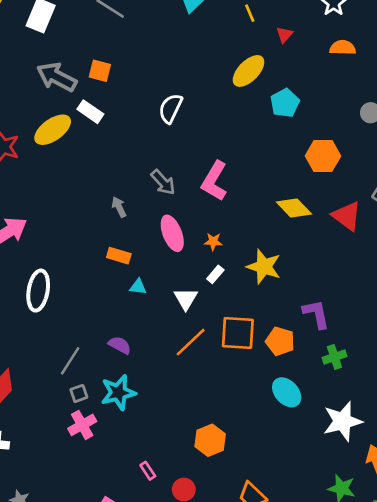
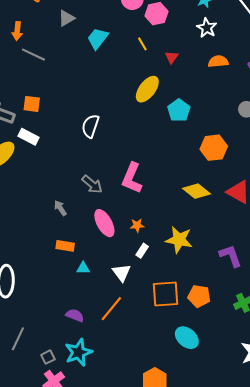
purple L-shape: (316, 314) -> (231, 256), moved
orange line: (191, 342) -> (111, 309), moved
gray line: (70, 361) -> (18, 339), moved
cyan ellipse: (287, 392) -> (187, 338), moved

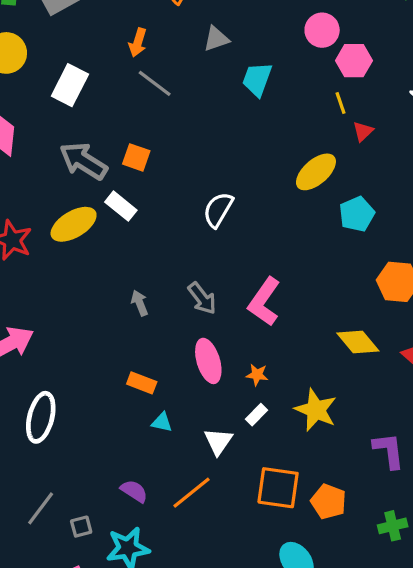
cyan trapezoid: (98, 38) -> (257, 79), turned -30
yellow line: (142, 44) -> (340, 103), moved
gray arrow: (60, 208) -> (140, 303), moved
gray square: (48, 357) -> (81, 527), moved

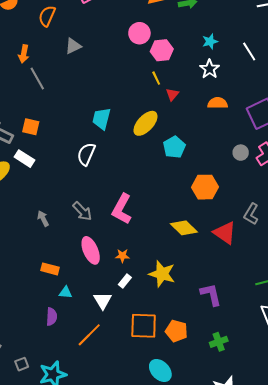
cyan trapezoid: (257, 79) -> (102, 119), moved
gray line: (155, 83) -> (37, 79), turned 30
purple semicircle: (134, 491) -> (52, 317), moved, turned 66

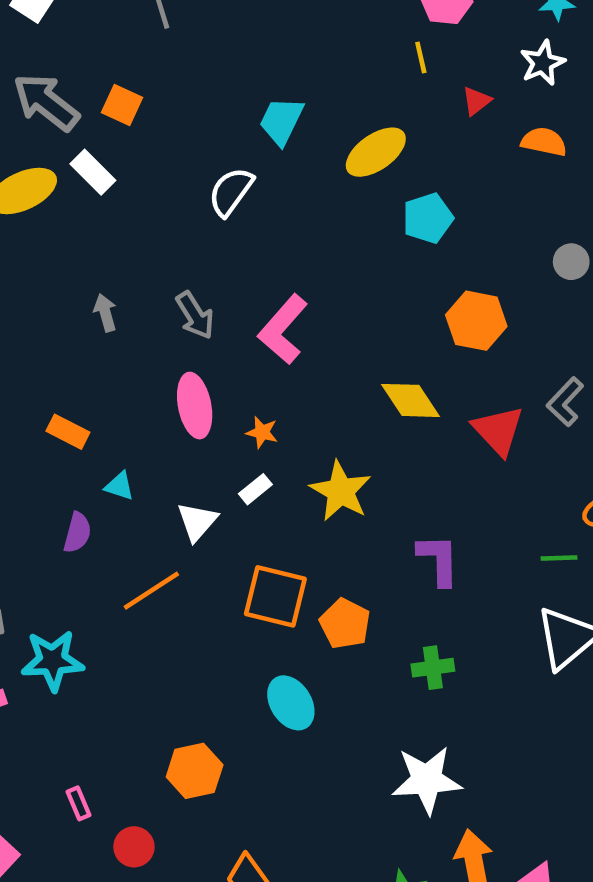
red triangle: (172, 94) -> (476, 101), moved
orange rectangle: (50, 269) -> (68, 432), moved

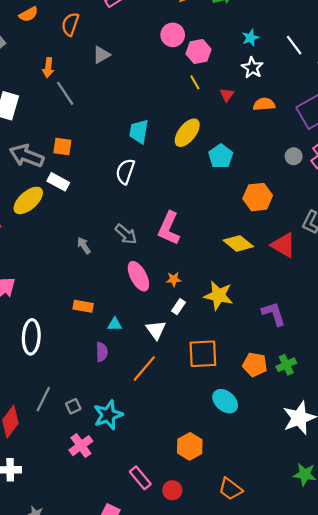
orange pentagon: (345, 624) -> (255, 365), moved
pink rectangle: (78, 803) -> (140, 478), size x1.5

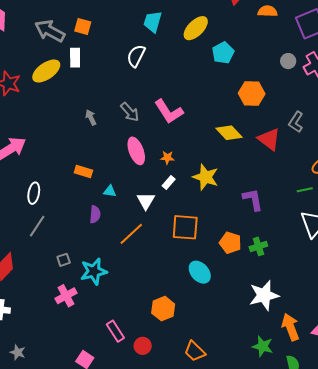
white rectangle: (58, 182) -> (75, 58), turned 54
pink L-shape: (169, 228) -> (169, 111), turned -64
white ellipse: (31, 337) -> (34, 193), size x0.7
gray line: (43, 399) -> (37, 226), moved

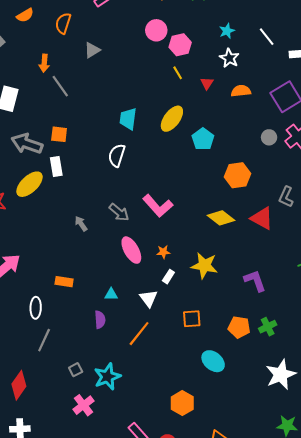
orange rectangle: (83, 172) -> (64, 282), moved
orange square: (185, 227) -> (192, 319), size x0.7

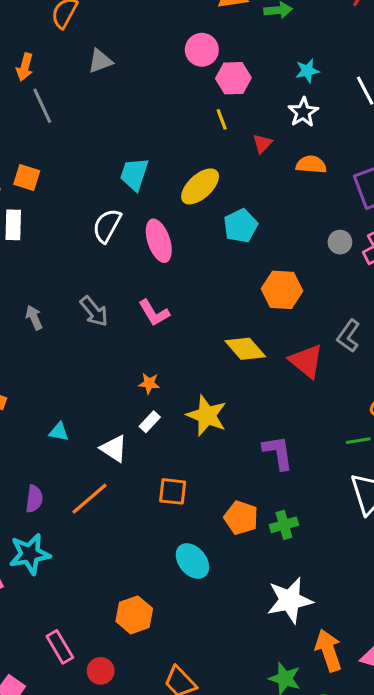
pink L-shape: (158, 206) -> (154, 313), size x0.7
pink ellipse: (131, 250) -> (159, 241), moved
white triangle: (149, 298) -> (114, 449), turned -30
purple semicircle: (100, 320) -> (34, 499), moved

